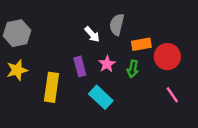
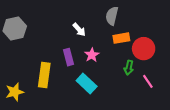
gray semicircle: (117, 25) -> (112, 16), moved
green arrow: (133, 69) -> (129, 68), moved
yellow star: (17, 70) -> (15, 92), moved

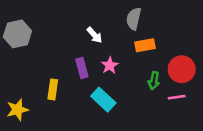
red circle: (144, 49) -> (182, 69), moved
yellow rectangle: (44, 75) -> (53, 89), size x0.7
pink line: (148, 81) -> (177, 97), turned -64

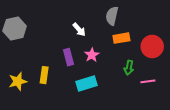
red circle: (182, 69) -> (152, 46), moved
cyan rectangle: (103, 100) -> (87, 84), turned -60
yellow star: (17, 110) -> (18, 81), moved

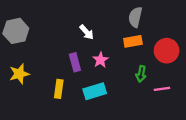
gray semicircle: (112, 16) -> (135, 17), moved
yellow rectangle: (44, 75) -> (59, 89), moved
yellow star: (18, 81) -> (19, 74), moved

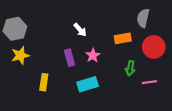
gray semicircle: (135, 17) -> (143, 18), moved
yellow star: (19, 74) -> (20, 55), moved
yellow rectangle: (59, 89) -> (44, 82), moved

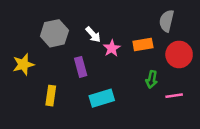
gray hexagon: (15, 29) -> (54, 33), moved
pink star: (93, 55) -> (112, 48), moved

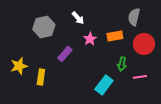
white arrow: (93, 35) -> (78, 18), moved
yellow star: (23, 64) -> (19, 66), moved
purple rectangle: (81, 67) -> (65, 54), turned 56
cyan rectangle: (102, 98) -> (104, 85), moved, turned -36

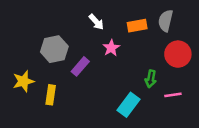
gray hexagon: (44, 27) -> (54, 49), moved
orange rectangle: (115, 36) -> (137, 26), moved

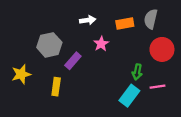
white arrow: (96, 22) -> (88, 20), turned -56
yellow rectangle: (51, 95) -> (56, 87), moved
cyan rectangle: (128, 105) -> (129, 96), moved

